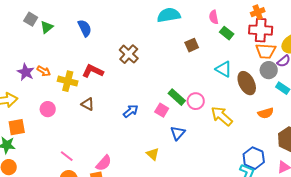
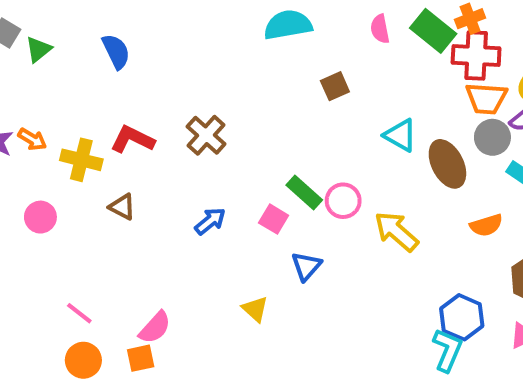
green rectangle: (227, 33) -> (433, 31), moved, size x1.5
brown cross: (129, 54) -> (206, 135), moved

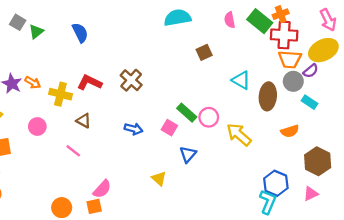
brown ellipse: (447, 164) -> (268, 96), turned 32
blue arrow: (210, 221) -> (133, 129), turned 54
pink line: (79, 313) -> (73, 151), moved

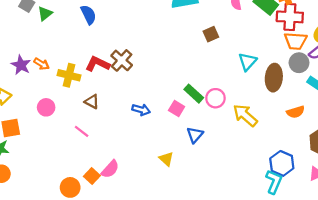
brown cross: (131, 80) -> (122, 60), moved
cyan triangle: (241, 80) -> (248, 62), turned 42
orange square: (94, 206) -> (92, 176), moved, turned -35

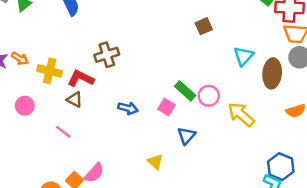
brown cross: (122, 60) -> (107, 55), turned 30
red L-shape: (98, 64) -> (81, 78), moved

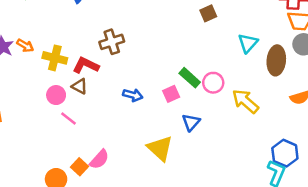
pink circle: (25, 106) -> (56, 95), moved
pink square: (166, 107) -> (171, 94), turned 35
yellow triangle: (155, 162) -> (160, 148), size x1.6

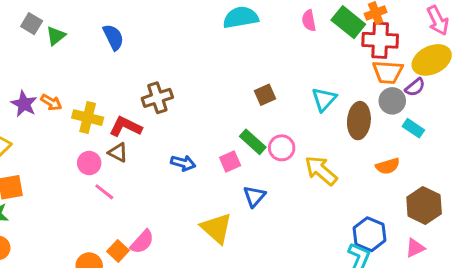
brown square: (208, 13) -> (265, 95), moved

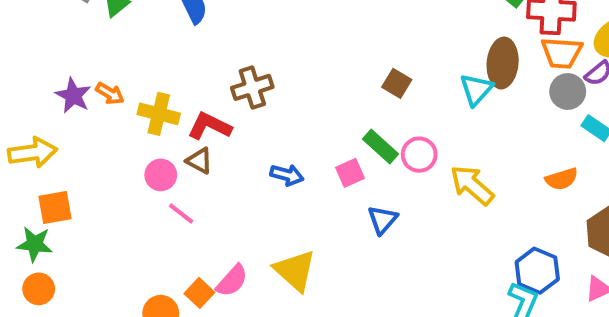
brown square: (265, 95) -> (397, 83), turned -35
brown ellipse: (359, 121) -> (503, 63), moved
yellow triangle: (216, 228) -> (295, 271), moved

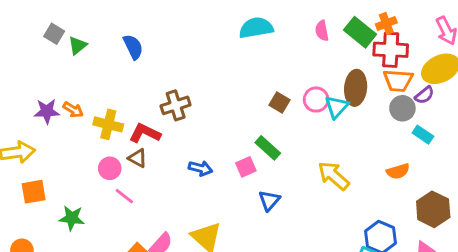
purple star: (73, 96) -> (47, 111), turned -30
pink circle: (419, 155) -> (316, 100), moved
green star: (35, 244) -> (72, 218), moved

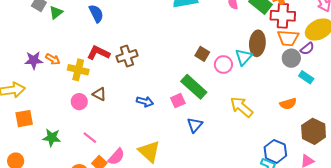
pink circle: (316, 100) -> (223, 64), moved
red L-shape: (145, 133) -> (98, 53), moved
green rectangle: (268, 148) -> (194, 87), size x1.4
pink line: (124, 196) -> (90, 138), moved

